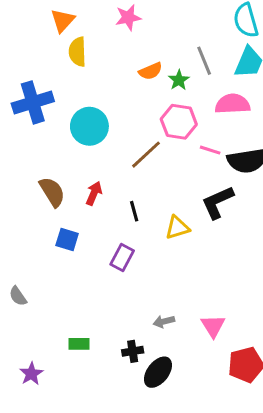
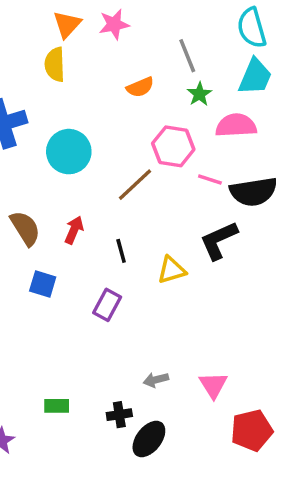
orange triangle: (63, 20) -> (67, 24), moved
gray line: (204, 61) -> (187, 56), moved
green star: (179, 80) -> (199, 94), moved

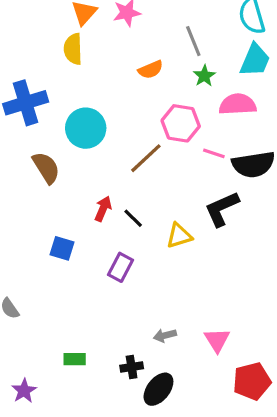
brown semicircle: (25, 228) -> (46, 168), moved
red arrow: (74, 230) -> (103, 209), moved
black line: (121, 251) -> (133, 218), turned -30

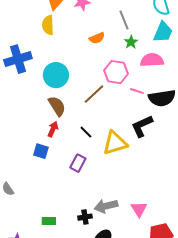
brown semicircle: (46, 168) -> (57, 106), moved
red arrow: (103, 209) -> (53, 129), moved
yellow triangle: (179, 236) -> (115, 143), size x1.5
gray arrow: (165, 335) -> (106, 206), size x1.6
black cross: (132, 367) -> (85, 217), moved

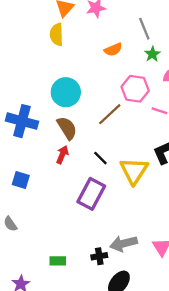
blue cross: (18, 59) -> (22, 121), moved, turned 32
yellow triangle: (115, 143) -> (134, 171), turned -40
blue square: (41, 151) -> (21, 180), moved
purple rectangle: (78, 163) -> (91, 194), size x1.5

